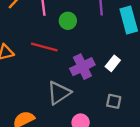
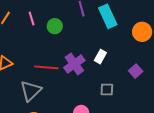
red line: (44, 47) -> (46, 67), moved
gray triangle: (59, 93) -> (31, 91), moved

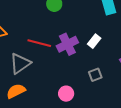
gray square: (107, 90) -> (95, 75), turned -32

